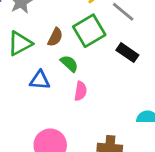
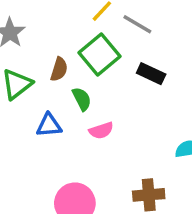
green semicircle: (69, 64) -> (82, 99), turned 30
pink semicircle: (81, 91) -> (101, 131), turned 72

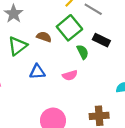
brown semicircle: (59, 69) -> (44, 37), turned -88
green semicircle: (82, 99) -> (83, 52), moved

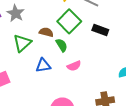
green semicircle: (83, 52) -> (62, 45), moved

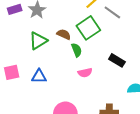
black rectangle: (100, 30) -> (117, 60), moved
blue triangle: (43, 65) -> (39, 76), moved

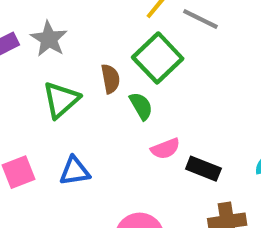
brown semicircle: (64, 34) -> (110, 79), turned 64
black rectangle: (117, 60) -> (203, 169), moved

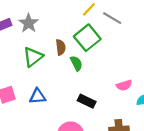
pink semicircle: (165, 149) -> (124, 85), moved
black rectangle: (203, 169) -> (87, 101), moved

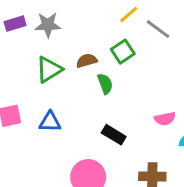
gray star: (29, 23) -> (48, 25), turned 30
green square: (87, 38) -> (123, 52), size x0.7
brown semicircle: (61, 47) -> (87, 61), turned -105

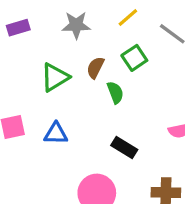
yellow line: (129, 15) -> (128, 18), moved
gray star: (48, 25) -> (76, 25), moved
brown semicircle: (87, 61) -> (95, 68), turned -48

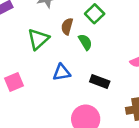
blue triangle: (56, 134) -> (62, 72), moved

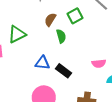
green triangle: (38, 39) -> (17, 34), moved
blue triangle: (62, 72) -> (42, 63), moved

